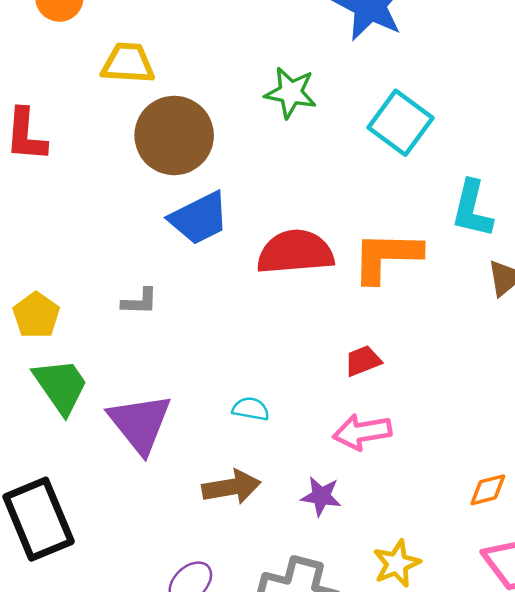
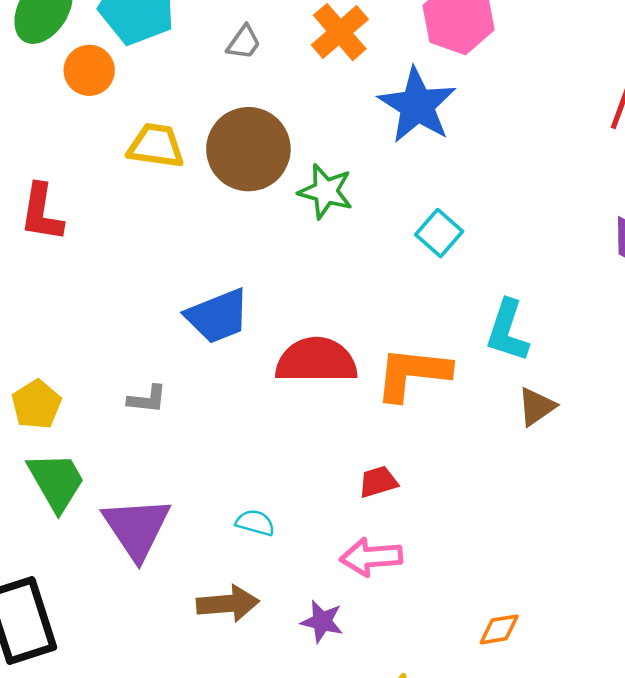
cyan square: (400, 123) -> (439, 233), size x0.7
brown circle: (174, 135) -> (248, 149), moved

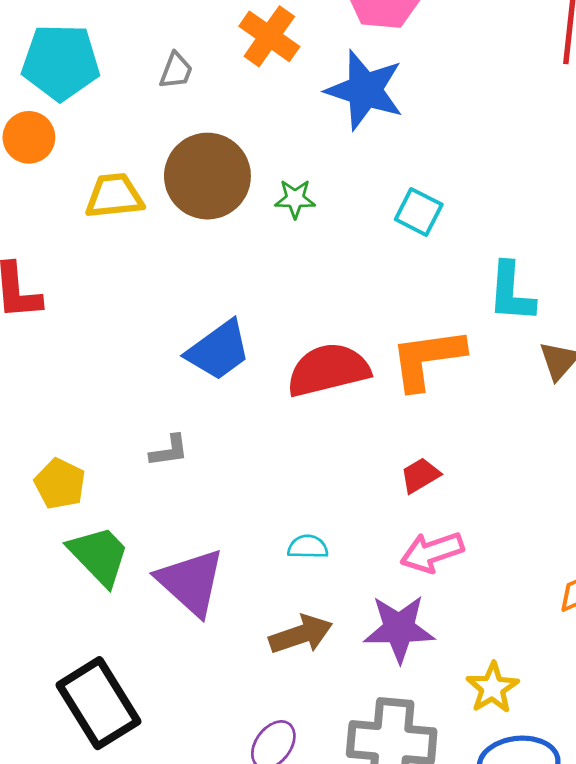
green star: (326, 191) -> (295, 199), size x0.7
purple star: (322, 621) -> (399, 629), size x1.6

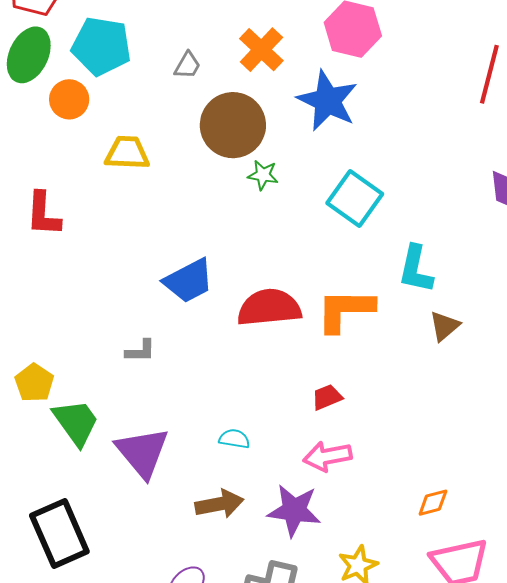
brown circle: (207, 176) -> (233, 125), moved
cyan square: (419, 212) -> (355, 198), size x1.5
yellow pentagon: (60, 484) -> (34, 383), moved

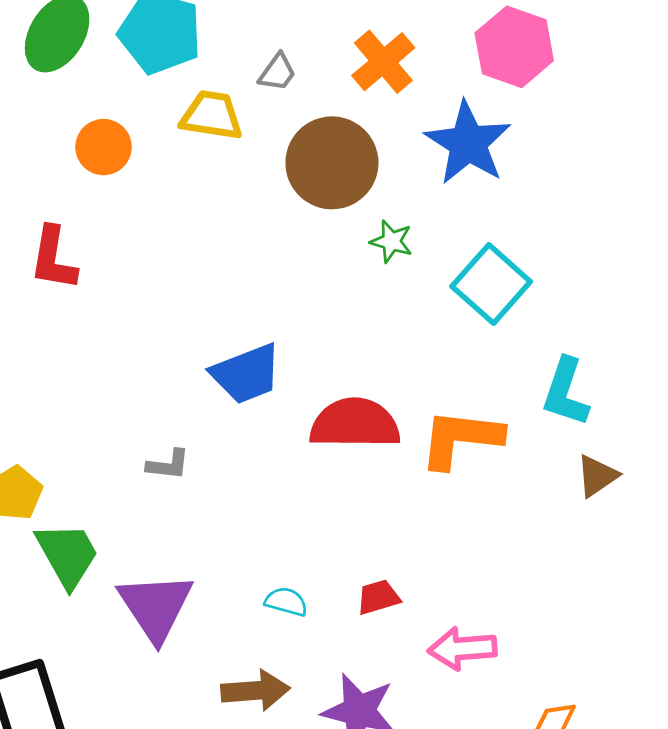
orange circle: (69, 99) -> (104, 147), moved
yellow trapezoid: (127, 153) -> (212, 115), moved
green star: (263, 175) -> (391, 241), moved
red trapezoid: (327, 397) -> (378, 597), moved
pink arrow: (327, 456) -> (462, 649), moved

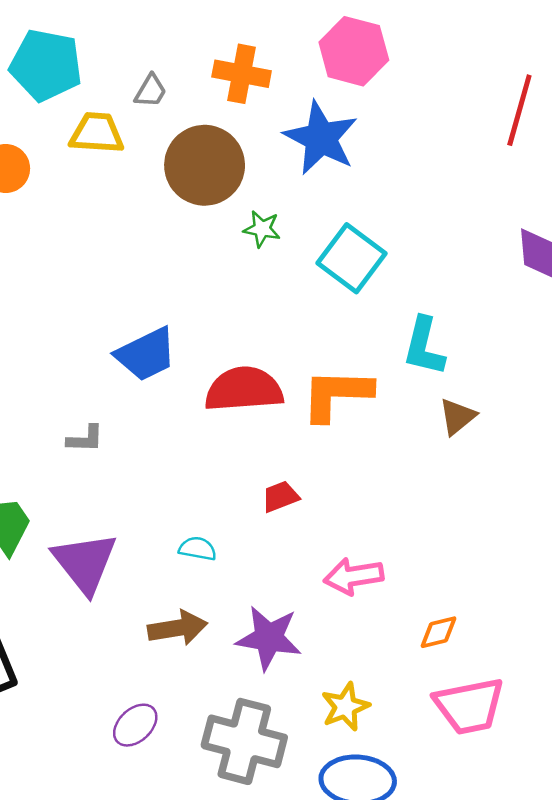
orange cross: (383, 62) -> (242, 74), turned -34
red trapezoid: (378, 597) -> (280, 497), moved

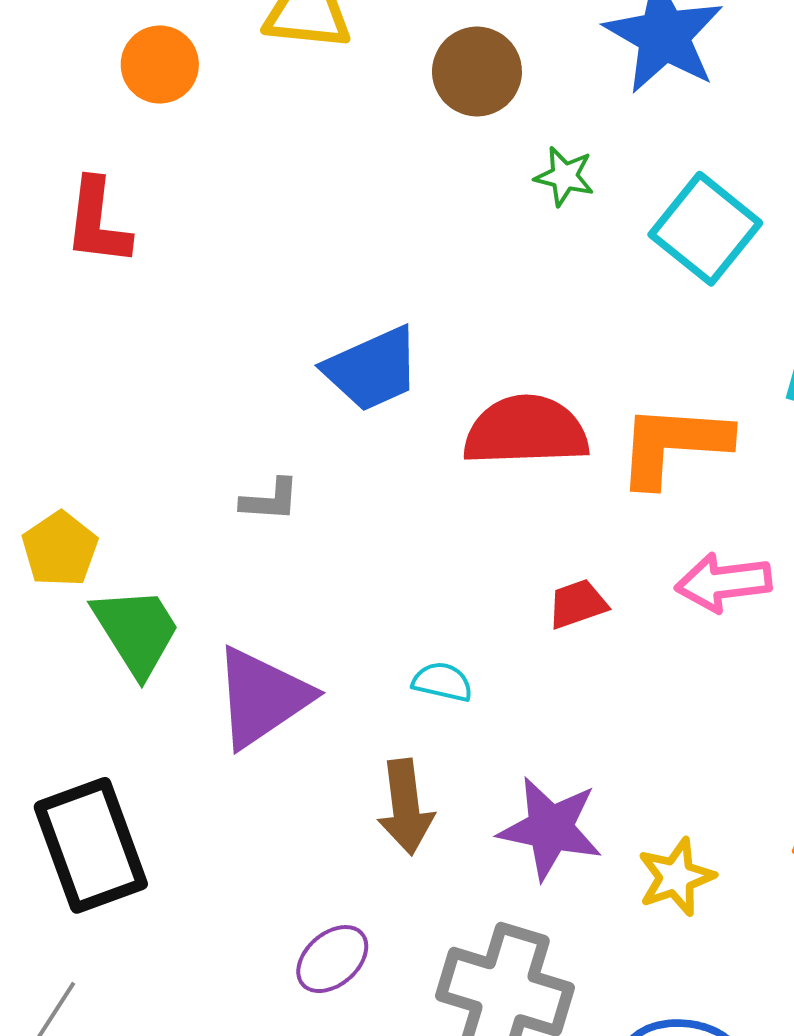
brown circle: (205, 165) -> (477, 72), size x0.7
purple triangle: (85, 563) -> (262, 697), turned 32
pink arrow: (354, 576) -> (723, 582), moved
brown arrow: (178, 628) -> (406, 807), turned 90
yellow star: (345, 707) -> (676, 877), moved

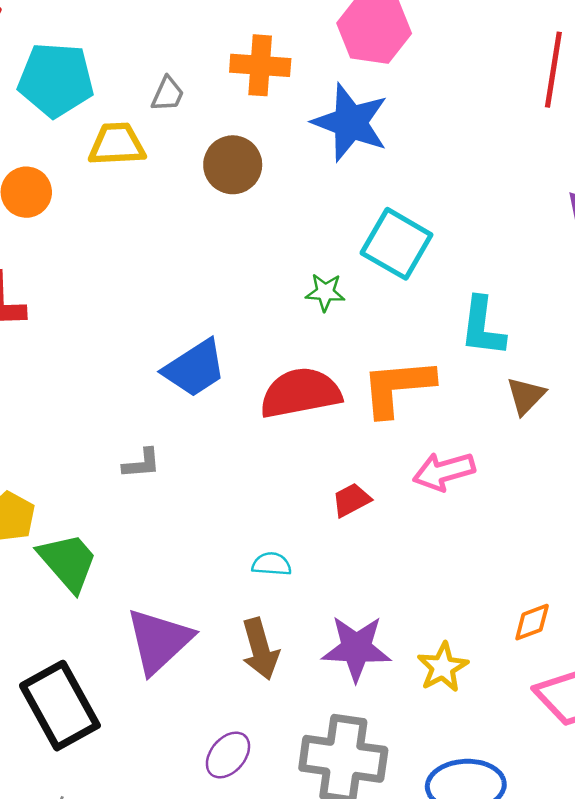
green star: (564, 176) -> (325, 292), moved
purple triangle: (262, 697) -> (159, 641), moved

